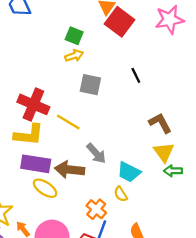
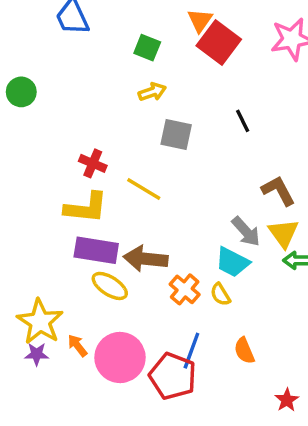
green square: (74, 36) -> (147, 48), moved
red cross: (33, 104) -> (93, 163), size x0.6
gray arrow: (96, 153) -> (246, 232), moved
orange cross: (96, 209) -> (185, 289), moved

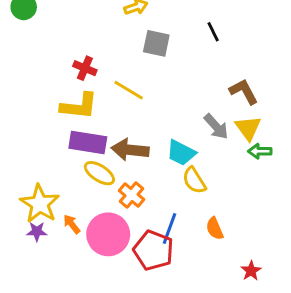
cyan trapezoid: (232, 262) -> (181, 153), moved
orange cross: (185, 289) -> (132, 195), moved
yellow semicircle: (220, 294) -> (194, 180), size x1.4

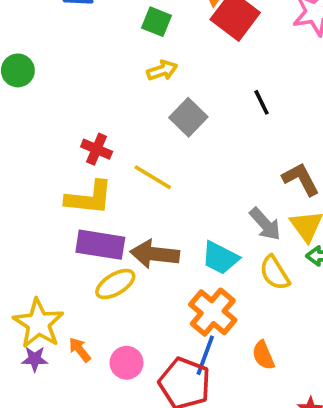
gray square: (156, 43) -> (188, 117), turned 32
yellow ellipse: (99, 173) -> (115, 284), turned -64
yellow semicircle: (194, 180) -> (275, 273), moved
orange cross: (132, 195) -> (213, 312), moved, size x1.4
pink circle: (108, 234) -> (127, 363), size x0.6

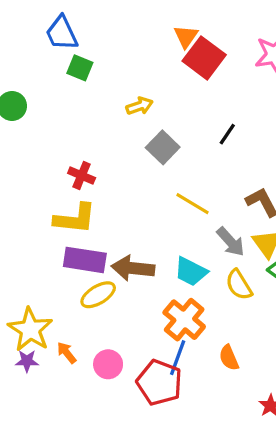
green square: (157, 22) -> (80, 68), moved
black line: (261, 102) -> (227, 134), turned 60
yellow line: (153, 177) -> (192, 204), moved

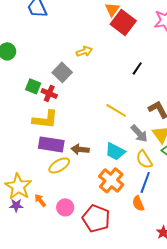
green square: (80, 68) -> (33, 86), moved
gray square: (163, 147) -> (62, 72), moved
brown arrow: (133, 268) -> (80, 149), size x0.7
blue line: (178, 358) -> (145, 182), moved

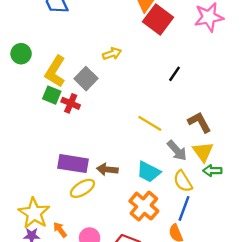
yellow L-shape: (45, 119) -> (55, 71), moved, turned 116

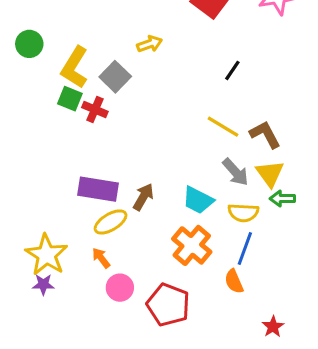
yellow line: (150, 123) -> (223, 127), moved
brown arrow: (107, 169) -> (143, 197), turned 114
yellow semicircle: (183, 181) -> (243, 213), turned -55
orange arrow: (60, 230) -> (101, 258), moved

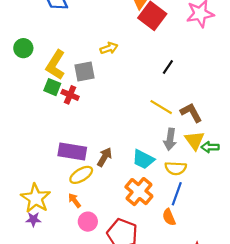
gray square: (115, 77) -> (84, 71), turned 35
gray arrow: (235, 172) -> (170, 139), turned 50
green arrow: (282, 199) -> (210, 147), moved

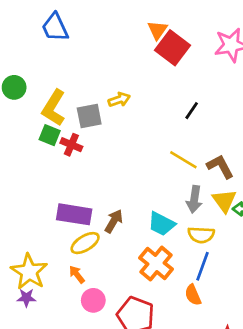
yellow arrow: (109, 48) -> (119, 100), moved

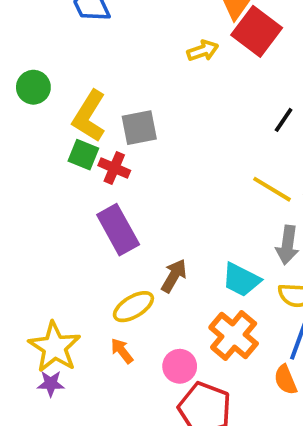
yellow arrow: (119, 100) -> (203, 51), moved
purple rectangle: (74, 214) -> (118, 230), moved, turned 52
pink circle: (93, 300) -> (180, 366), moved

